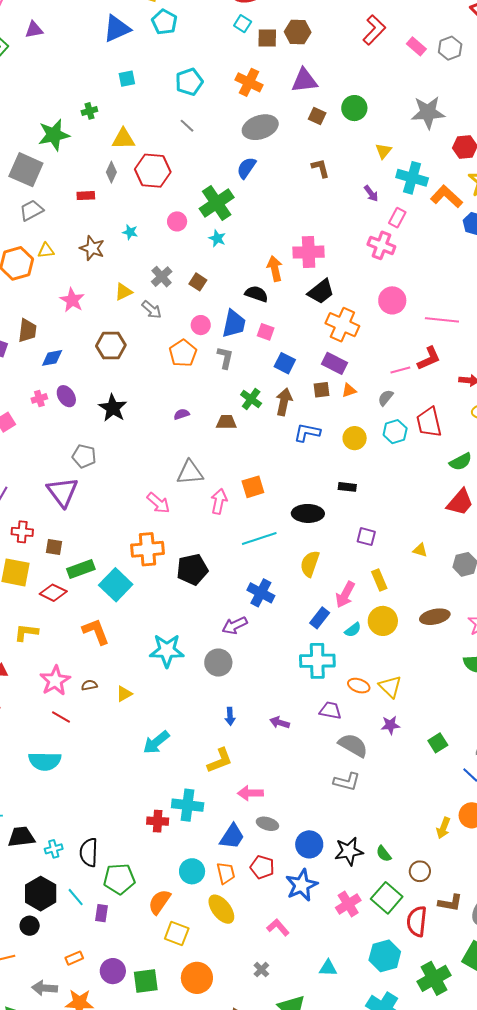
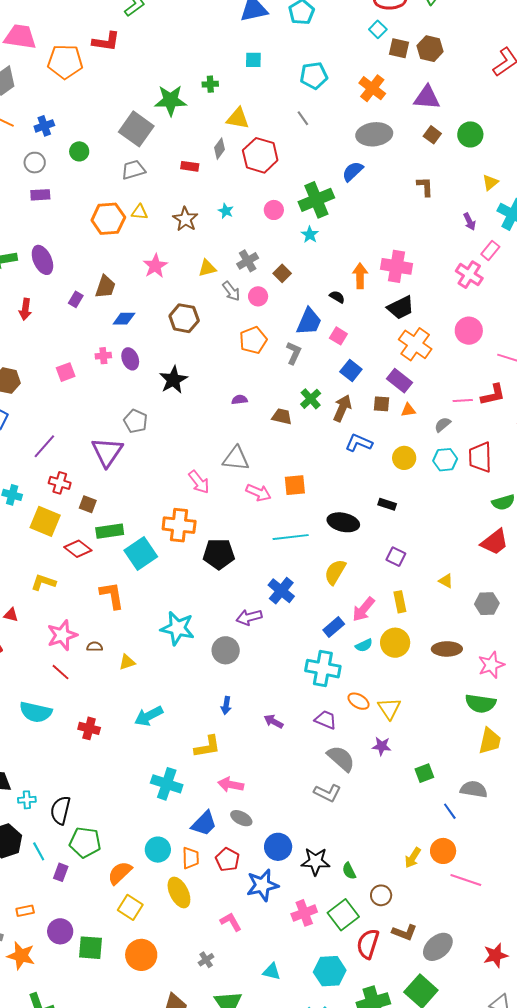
black semicircle: (256, 294) -> (337, 297), size x0.7
pink circle: (201, 325) -> (258, 296), moved
pink arrow: (219, 501) -> (259, 493), turned 90
red cross: (158, 821) -> (89, 728), moved

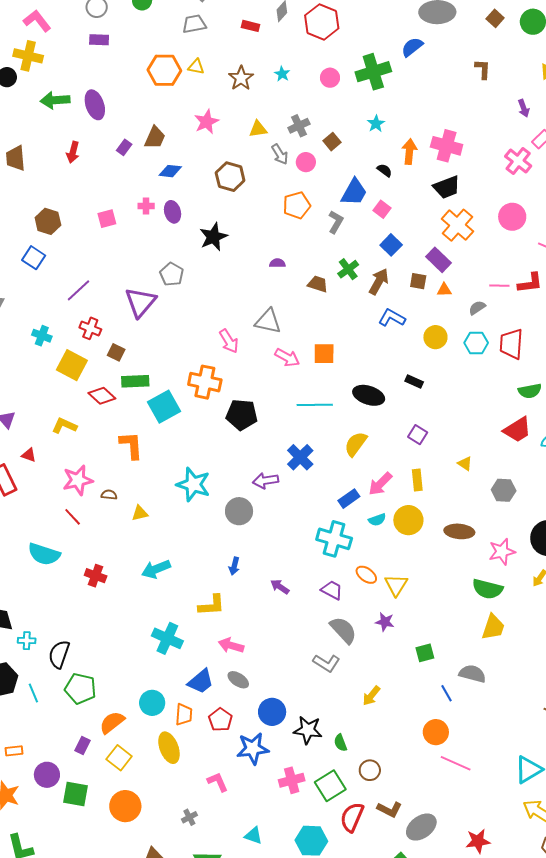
cyan star: (310, 235) -> (376, 124), moved
yellow arrow: (413, 858) -> (371, 696), moved
purple rectangle: (61, 872) -> (82, 745), moved

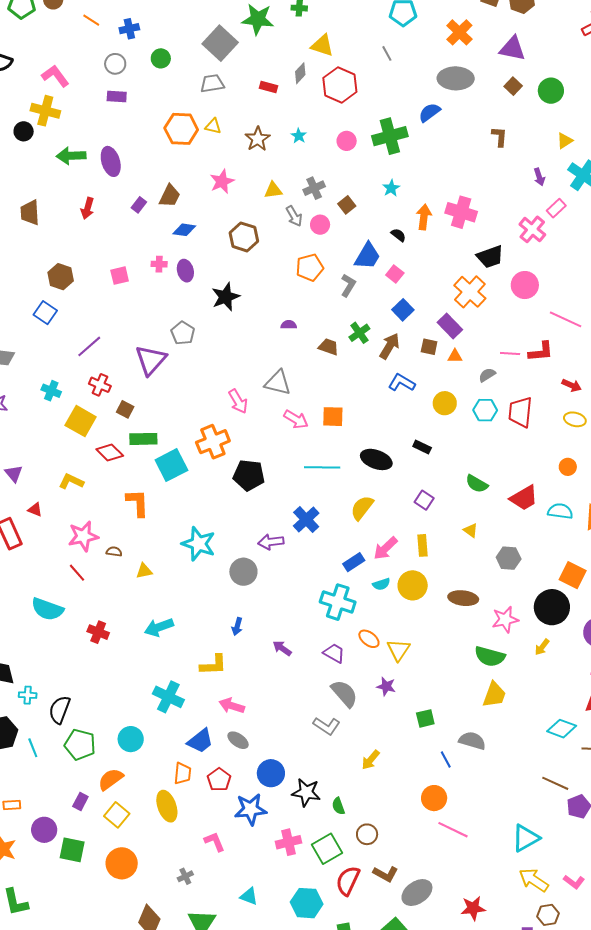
black trapezoid: (447, 187) -> (490, 257), moved
orange cross: (205, 382) -> (213, 442), turned -36
green semicircle: (530, 391) -> (477, 484), moved, turned 40
cyan circle: (152, 703) -> (131, 739), moved

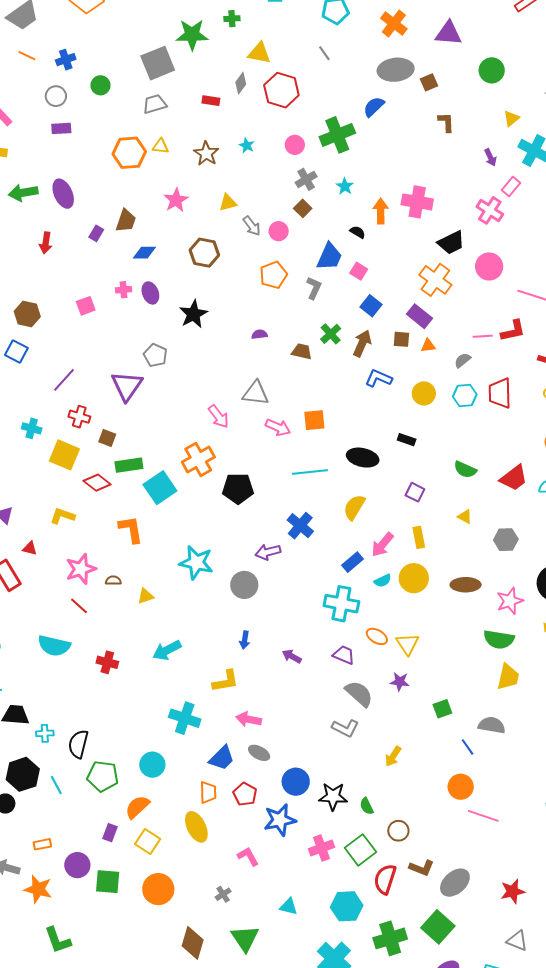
gray square: (220, 43) -> (158, 63), turned 32
brown square: (513, 86) -> (429, 82), moved, turned 30
gray cross: (314, 188) -> (306, 179), moved

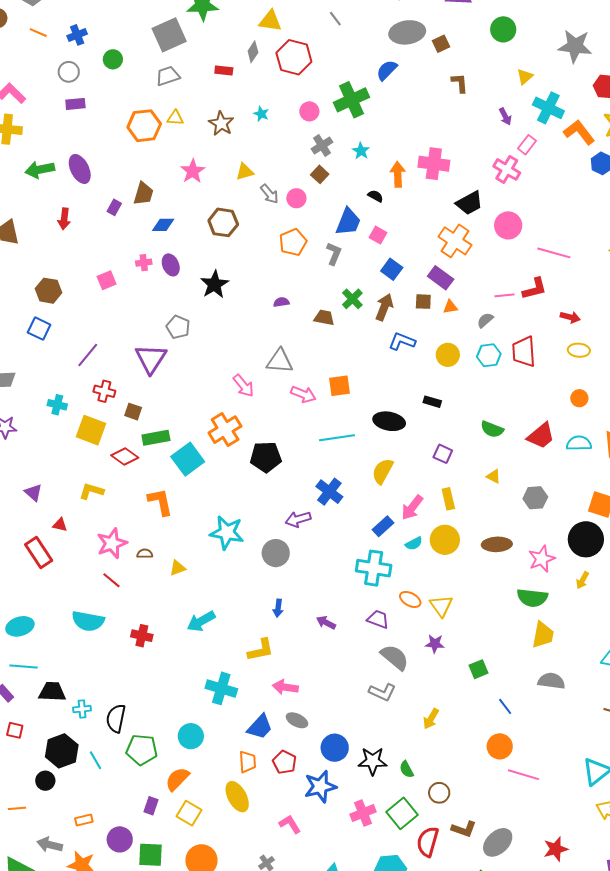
gray semicircle: (492, 725) -> (551, 681), moved

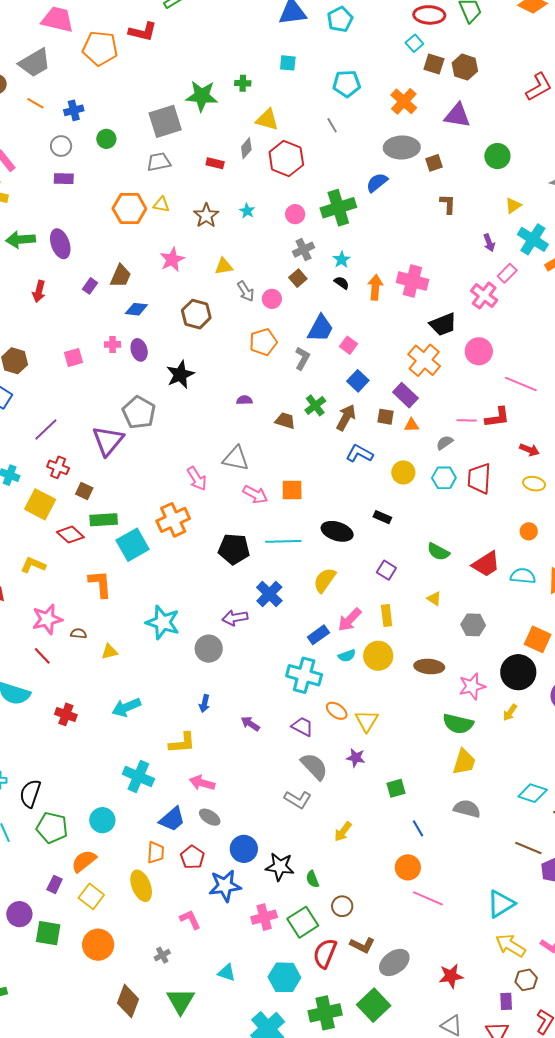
black semicircle: (375, 196) -> (342, 283), moved
gray pentagon: (178, 327) -> (139, 412), size x1.4
black pentagon: (266, 457) -> (234, 549), moved

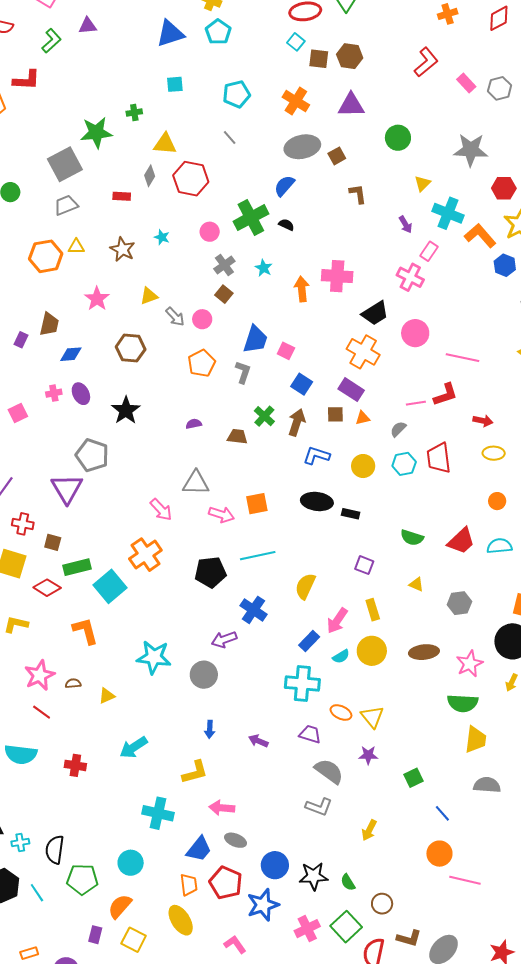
black semicircle: (342, 283) -> (286, 225), moved
black ellipse: (337, 531) -> (317, 501), moved
red pentagon: (192, 857) -> (226, 883), size x1.4

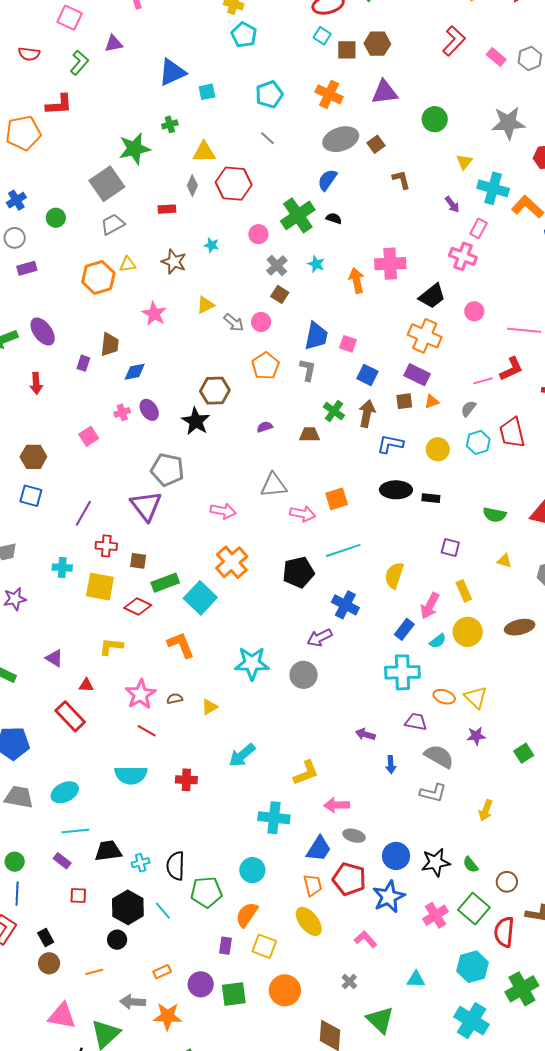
blue triangle: (170, 34) -> (172, 72), moved
pink circle: (415, 333) -> (474, 311), size x0.7
brown hexagon: (131, 348) -> (215, 391), moved
pink arrow: (161, 510) -> (223, 511), moved, turned -30
blue arrow: (210, 729) -> (391, 765), moved

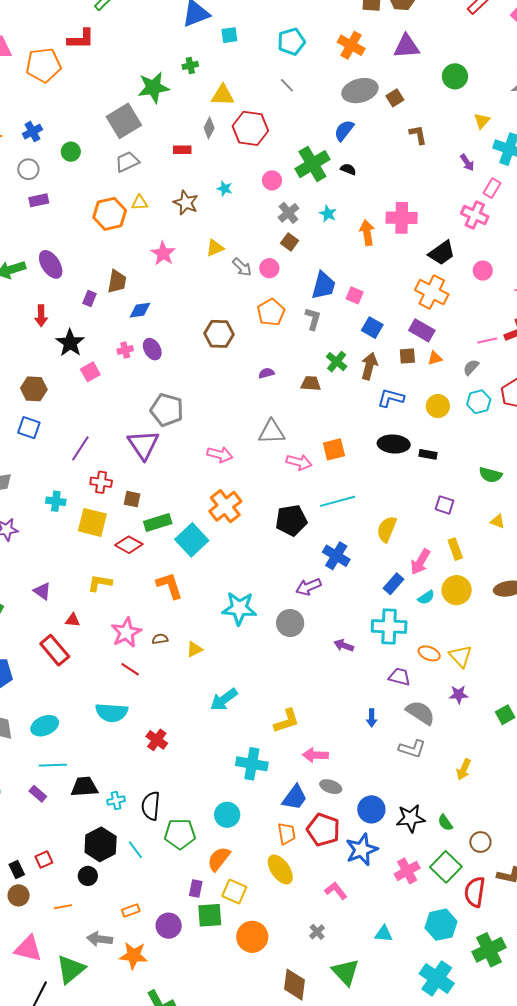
black star: (196, 421) -> (70, 343), moved
purple arrow: (365, 734) -> (344, 645), moved
red cross: (186, 780) -> (157, 740), moved, turned 30
red square: (78, 896) -> (44, 860), moved, turned -30
green square: (234, 994) -> (210, 915), moved

